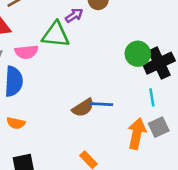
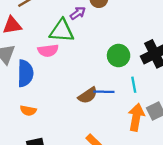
pink semicircle: (26, 52) -> (48, 51), moved
green circle: (138, 54) -> (119, 56), moved
cyan line: (152, 97) -> (134, 85), moved

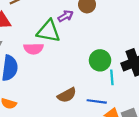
cyan line: (134, 85) -> (112, 77), moved
blue line: (104, 92) -> (97, 101), moved

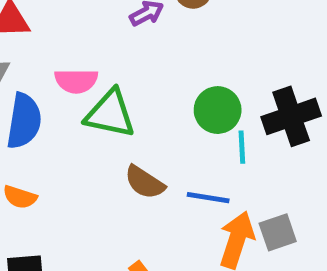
green triangle: (48, 31) -> (110, 114), moved
brown semicircle: (67, 95) -> (145, 182), turned 60

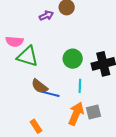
cyan line: (242, 147) -> (80, 86), moved
blue line: (208, 198) -> (51, 94), moved

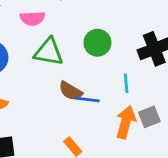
pink semicircle: (14, 41) -> (32, 18), moved
green circle: (73, 59) -> (97, 43), moved

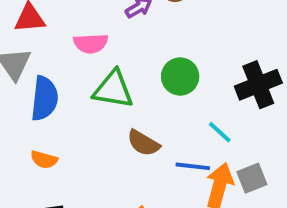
cyan line: (126, 83) -> (220, 132), turned -42
blue line: (87, 100) -> (193, 166), moved

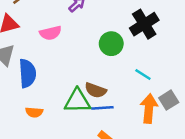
black cross: (258, 85) -> (144, 24), moved
green triangle: (113, 89) -> (77, 101), moved
blue line: (193, 166) -> (102, 108), moved

